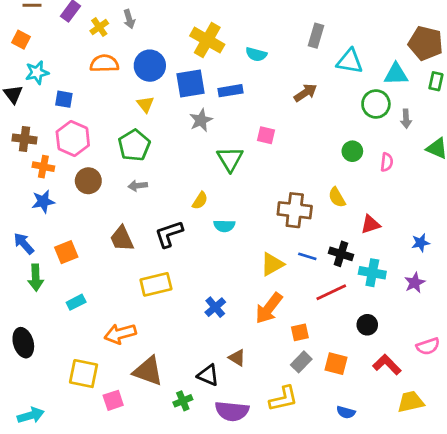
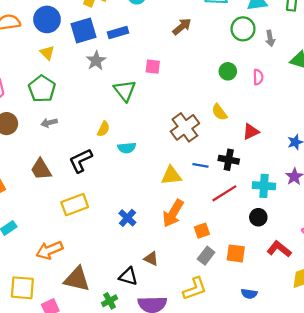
brown cross: (295, 210) -> (185, 127), turned -36
yellow triangle: (272, 264) -> (171, 176), turned 30
cyan cross: (372, 273) -> (264, 186), moved

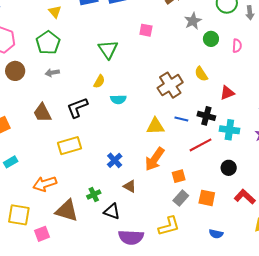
gray star: (96, 61) -> (193, 21), moved
green triangle: (125, 91) -> (108, 49), moved
cyan cross: (264, 186) -> (229, 130), moved
brown triangle: (151, 259) -> (130, 186), moved
green cross: (110, 301) -> (94, 194), moved

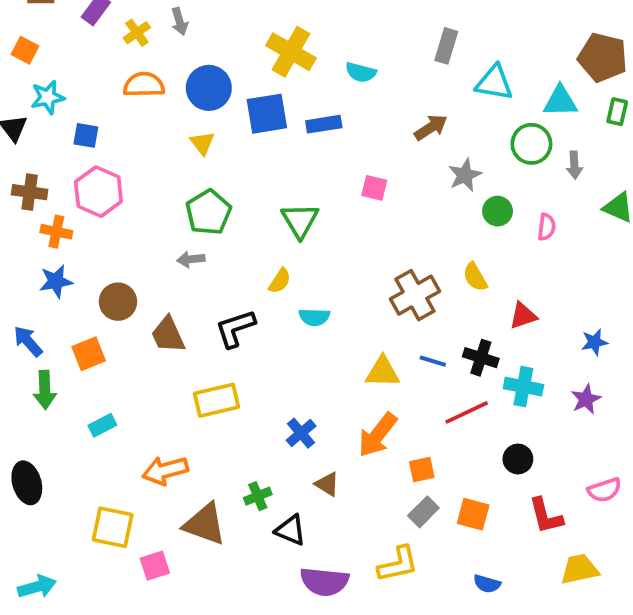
green pentagon: (48, 43) -> (208, 212), moved
brown circle: (15, 71) -> (118, 302), moved
red L-shape: (245, 197) -> (546, 516), turned -150

